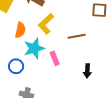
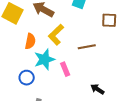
black arrow: (87, 71) -> (97, 89), moved, turned 120

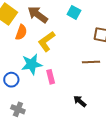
orange semicircle: (30, 41) -> (21, 32), moved
brown line: (87, 47) -> (91, 62), moved

